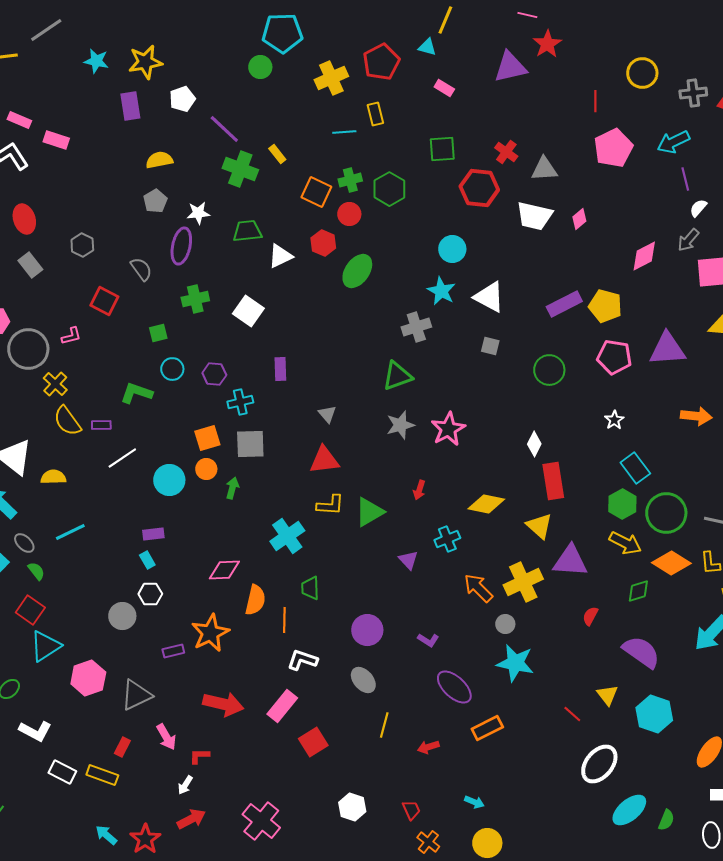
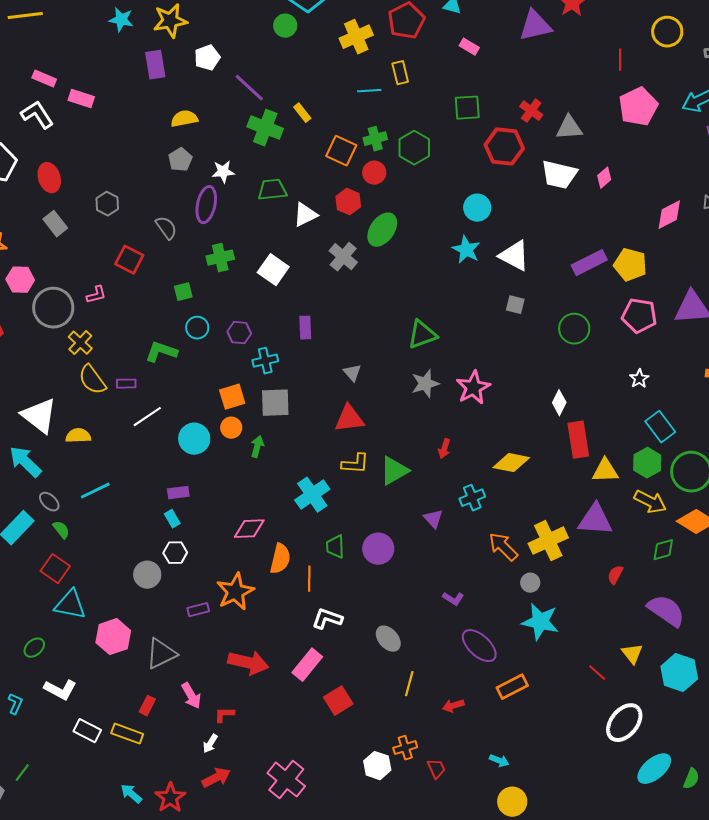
gray cross: (416, 327) -> (343, 257), moved, turned -32
yellow triangle: (539, 526) -> (605, 471), moved, turned -44
purple circle: (367, 630) -> (378, 549), moved
cyan triangle: (45, 646) -> (70, 605), turned 44
orange cross: (428, 842) -> (405, 748), moved, turned 35

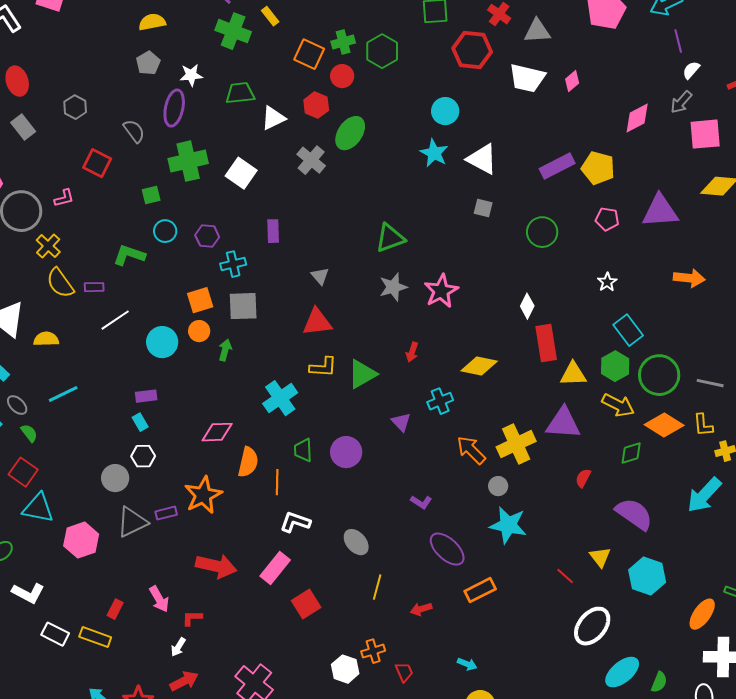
green cross: (220, 258) -> (188, 161), size x1.4
pink pentagon: (639, 316) -> (607, 219), size x0.7
gray triangle: (161, 654) -> (132, 522), moved

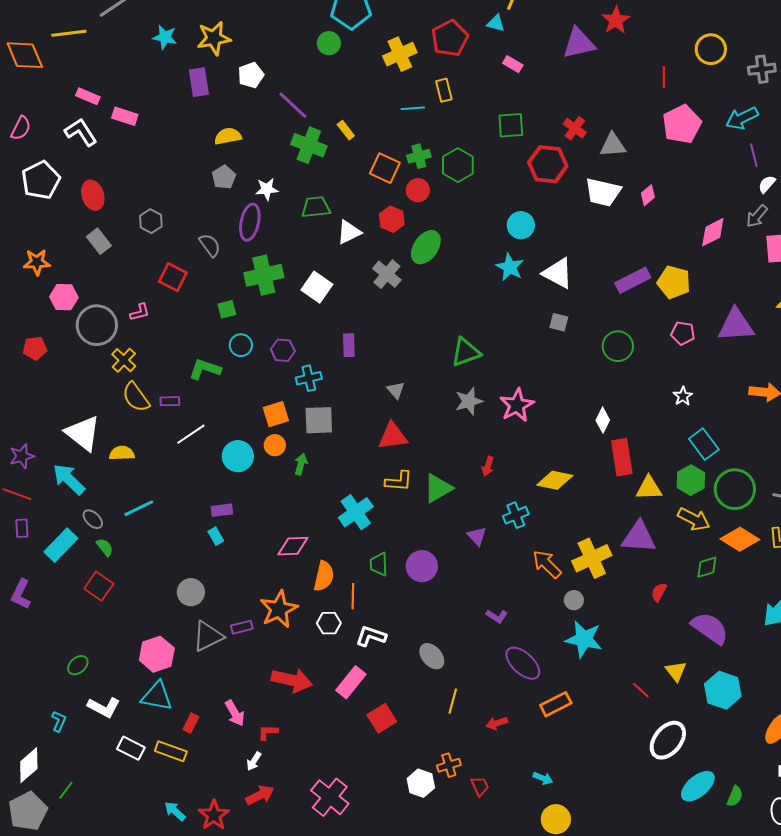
white hexagon: (143, 456) -> (329, 623), moved
cyan triangle: (38, 508) -> (157, 696), moved

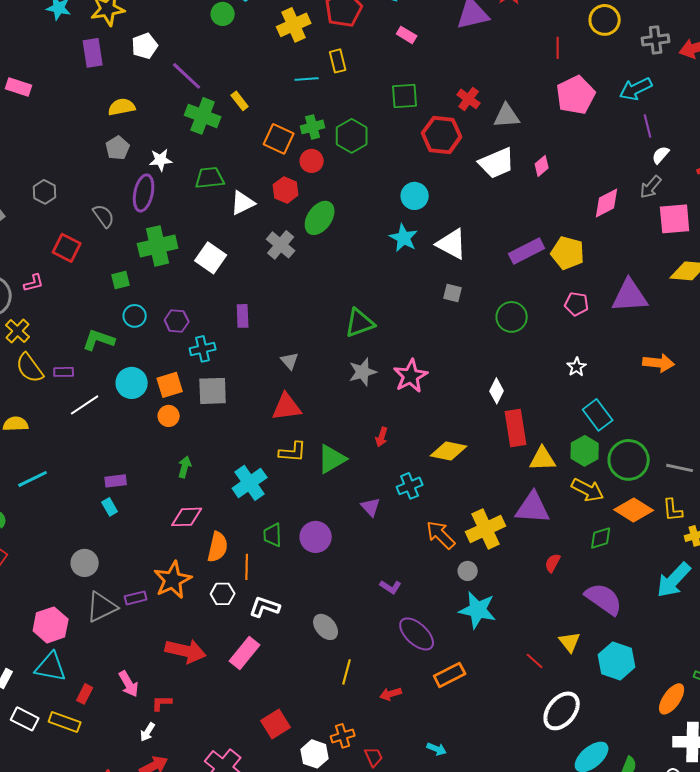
white trapezoid: (603, 192) -> (497, 163), turned -36
cyan circle: (238, 456) -> (132, 383), moved
green arrow: (301, 464) -> (185, 467), moved
red square: (382, 718) -> (276, 724), moved

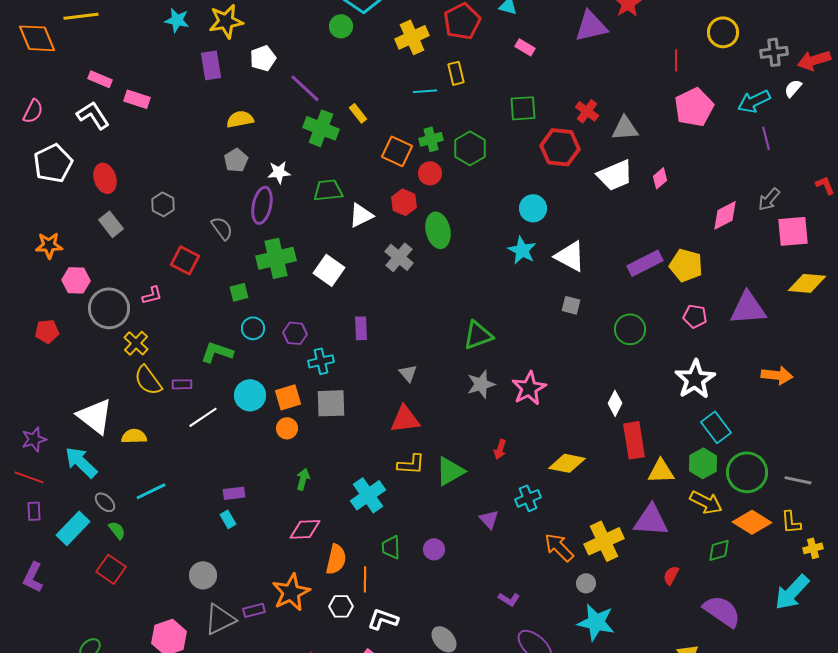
white semicircle: (661, 155) -> (793, 88), moved
green ellipse: (320, 218) -> (438, 230), turned -48
white star: (577, 367) -> (695, 379), size x2.0
purple circle: (316, 537) -> (434, 549), size x0.7

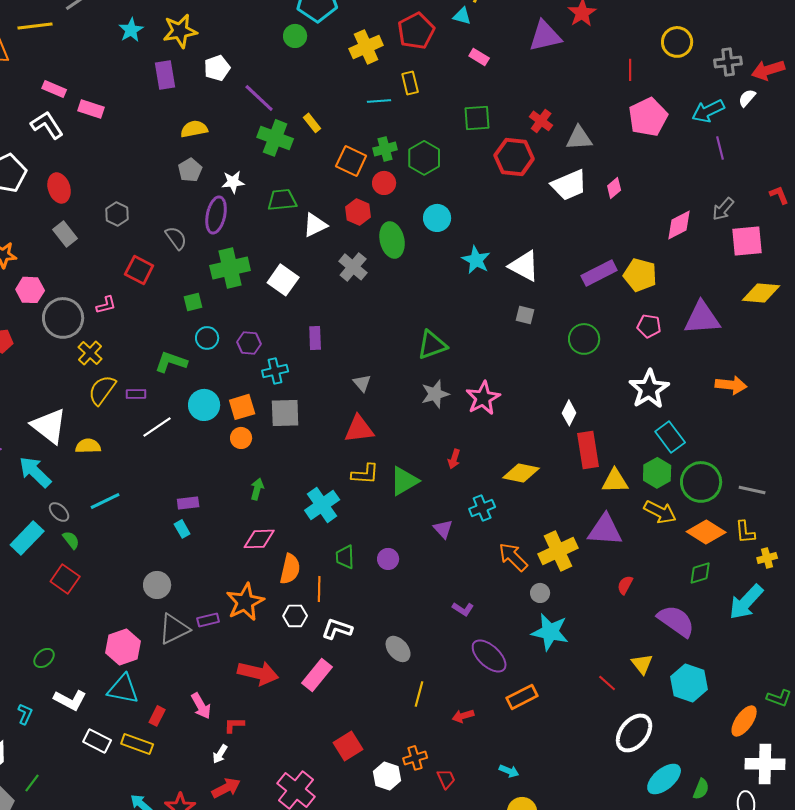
cyan star: (177, 20) -> (131, 30), turned 30
cyan circle: (533, 208) -> (437, 218), moved
yellow semicircle: (148, 380) -> (102, 390), turned 72
green diamond: (719, 550) -> (700, 573), moved

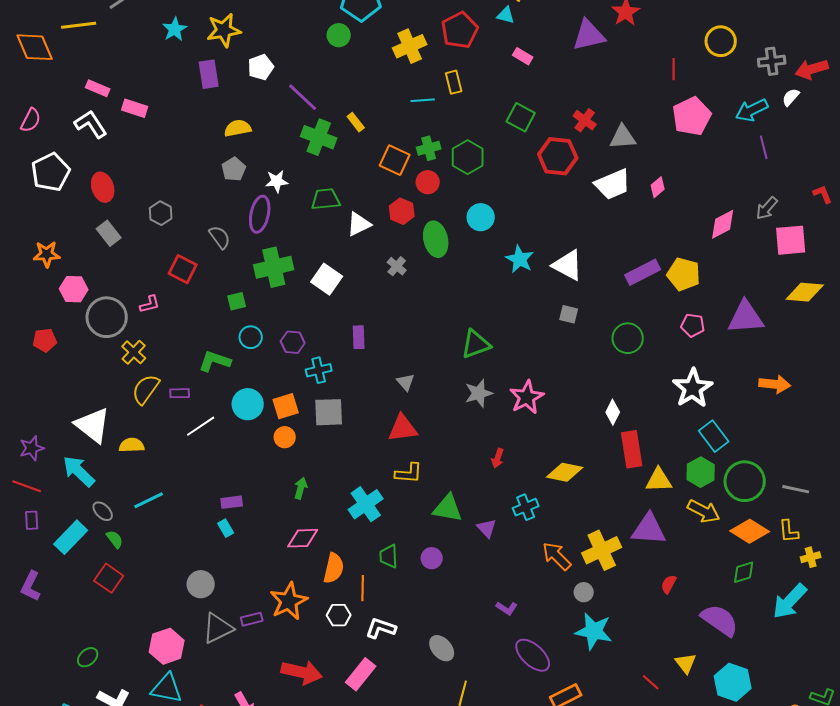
green square: (477, 118) -> (521, 117), turned 32
gray cross: (353, 267) -> (397, 266), size x0.7
green triangle: (404, 481) -> (448, 508), moved, turned 40

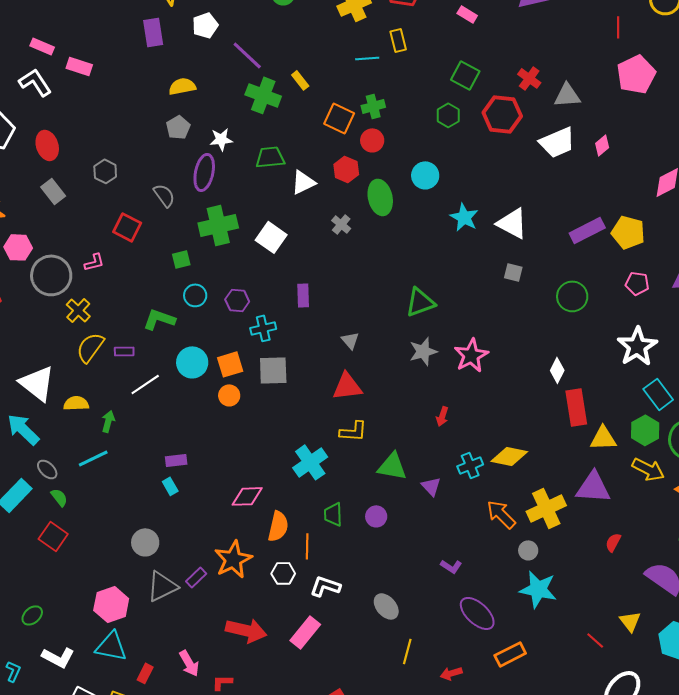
green hexagon: (468, 157) -> (448, 115), moved, size x0.7
yellow diamond: (565, 472) -> (509, 456), moved
green arrow: (301, 488) -> (108, 421), moved
purple rectangle: (252, 619) -> (196, 577), turned -30

